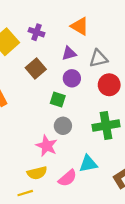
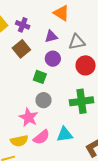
purple cross: (37, 32) -> (23, 25), moved
pink semicircle: (68, 178) -> (41, 137), moved

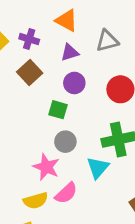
orange triangle: (61, 13) -> (66, 20), moved
gray triangle: (77, 42) -> (107, 41), moved
cyan triangle: (65, 134) -> (98, 168), moved, turned -36

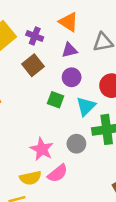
gray circle: (65, 142) -> (76, 144), moved
cyan triangle: (98, 168) -> (86, 106), moved

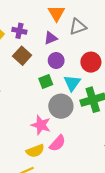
orange triangle: (69, 22) -> (56, 13), moved, turned 36
green square: (56, 100) -> (46, 82), turned -32
gray circle: (76, 144) -> (61, 106), moved, size x1.5

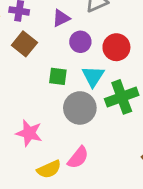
purple circle: (56, 61) -> (80, 42), moved
green square: (46, 82) -> (58, 76), turned 32
pink star: (41, 125) -> (29, 133), moved

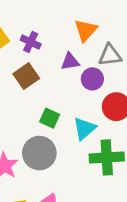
purple circle: (80, 42) -> (92, 79), moved
gray circle: (80, 108) -> (39, 153), moved

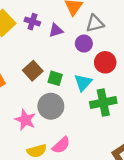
purple triangle: (70, 62) -> (56, 30), moved
brown square: (26, 76) -> (33, 71), moved

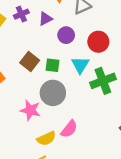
purple cross: (32, 22) -> (21, 14), turned -32
purple circle: (84, 44) -> (66, 35), moved

